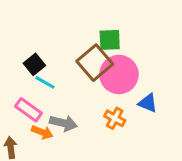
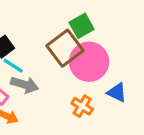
green square: (110, 40) -> (82, 26), turned -30
gray arrow: (63, 123) -> (25, 85), moved

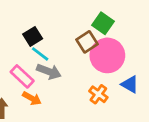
green square: (82, 26) -> (103, 23), turned -30
brown square: (65, 48) -> (87, 42), size x0.7

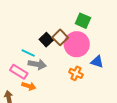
green square: (103, 23) -> (83, 21), moved
black square: (33, 36) -> (46, 40), moved

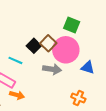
gray arrow: (37, 64) -> (52, 69), moved
orange cross: (76, 73) -> (78, 98), moved

